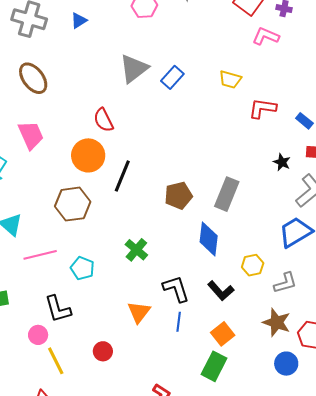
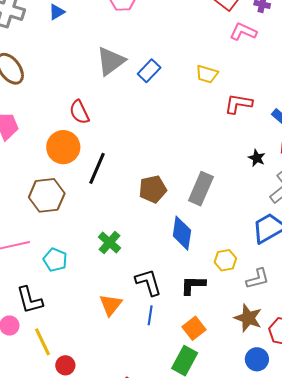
black L-shape: (221, 291) -> (193, 285), turned 132
red circle: (103, 351) -> (65, 365), moved
yellow line: (56, 361) -> (43, 342), moved

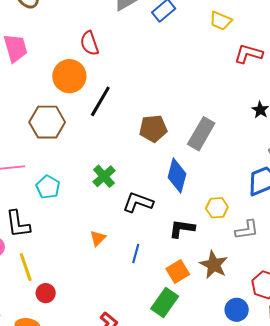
black L-shape: (148, 282) -> (138, 202), moved, turned -60
orange triangle: (111, 305) -> (98, 238), size x0.7
brown star: (248, 318) -> (214, 265), moved

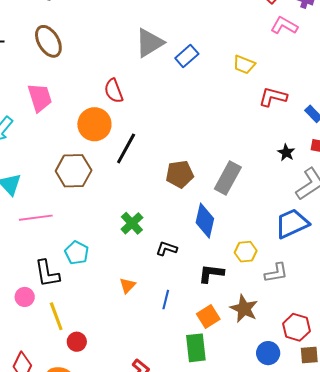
cyan pentagon: (48, 187) -> (77, 253), moved
black L-shape: (138, 202) -> (167, 249), size x0.7
green rectangle: (165, 303) -> (196, 348), turned -40

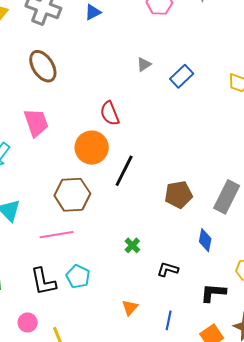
gray triangle: (149, 43) -> (144, 64), size x0.5
pink line: (36, 218) -> (57, 235), moved
blue diamond: (205, 221) -> (205, 240), size x0.7
green cross: (132, 223) -> (132, 245), size x0.7
black L-shape: (47, 273) -> (43, 282), moved

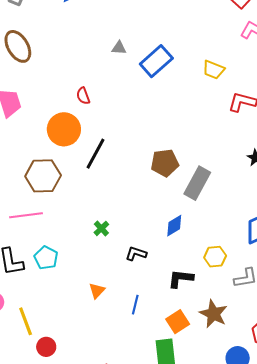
gray triangle: (144, 64) -> (119, 48), turned 35
blue rectangle: (182, 76) -> (156, 61), size x1.4
red semicircle: (110, 113) -> (83, 96), size x0.7
brown pentagon: (178, 195) -> (165, 163), moved
blue diamond: (205, 240) -> (174, 226), turned 45

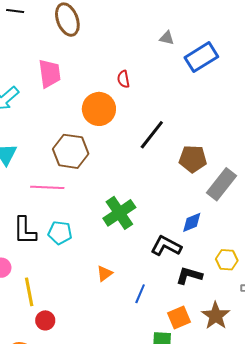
black line: (96, 154) -> (152, 135), moved
green cross: (101, 228) -> (119, 213), size x2.0
black L-shape: (136, 254) -> (166, 246), moved, size x1.4
cyan pentagon: (46, 258) -> (60, 233), turned -30

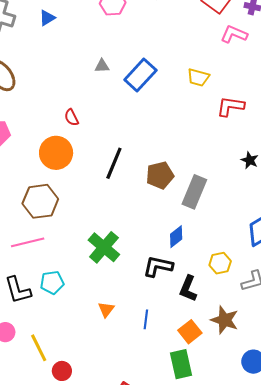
black L-shape: (189, 276) -> (188, 289), turned -68

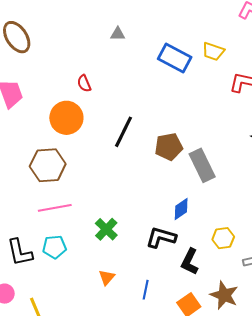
blue rectangle: (140, 75) -> (175, 58), moved, turned 72
gray rectangle: (194, 192) -> (202, 165), turned -52
pink line: (28, 242) -> (55, 208), moved
green cross: (104, 247) -> (106, 229), moved, size x0.7

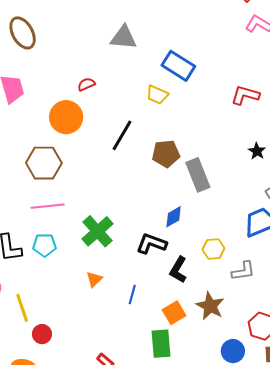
gray triangle: (118, 34) -> (124, 37), size x1.8
yellow trapezoid: (213, 51) -> (157, 95), moved
red semicircle: (84, 83) -> (86, 84), turned 84
green cross: (106, 229) -> (98, 231), size x1.4

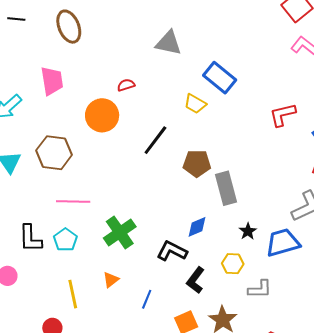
red L-shape: (245, 95) -> (283, 115), turned -36
black star: (257, 151) -> (248, 231), moved
brown hexagon: (44, 163) -> (54, 153), moved
cyan pentagon: (44, 245) -> (65, 240), turned 30
yellow line: (22, 308) -> (73, 294), moved

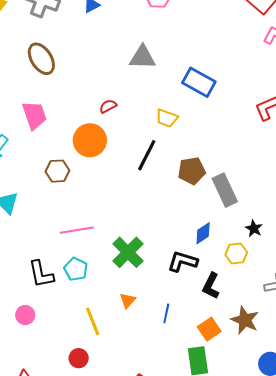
yellow trapezoid: (195, 104) -> (167, 118), moved
brown hexagon: (54, 153) -> (57, 171), moved, size x0.7
yellow hexagon: (233, 264) -> (236, 254), moved

